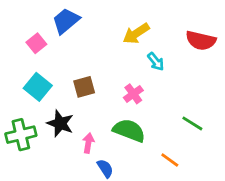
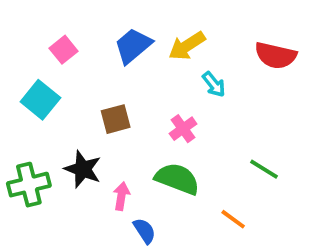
blue trapezoid: (66, 21) -> (133, 46), moved
pink square: (36, 43) -> (64, 50), moved
cyan square: (38, 87) -> (40, 100), moved

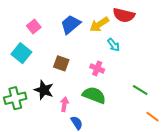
red semicircle: (276, 55) -> (124, 15), moved
brown square: (116, 119) -> (61, 63), turned 35
pink cross: (183, 129) -> (97, 68), turned -32
orange line: (233, 219) -> (152, 117), moved

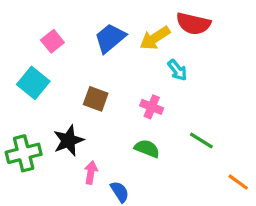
black star: (44, 90) -> (68, 140), turned 30
green line: (140, 90) -> (201, 140), moved
green semicircle: (94, 95) -> (147, 148), size x0.7
pink arrow: (64, 104) -> (91, 173), moved

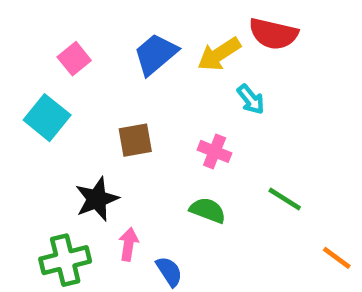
brown square: (96, 99) -> (135, 140), turned -30
green cross: (24, 153) -> (65, 260), moved

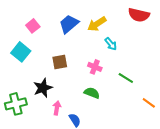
red semicircle: (273, 34) -> (139, 15), moved
green line: (285, 199) -> (126, 78), moved
orange line: (337, 258) -> (149, 103), moved
green cross: (65, 260) -> (16, 104), moved

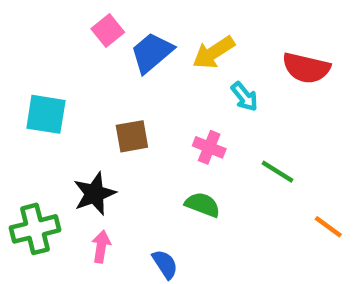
red semicircle: (139, 15) -> (306, 68), moved
pink square: (33, 26) -> (108, 30), moved
cyan square: (21, 52) -> (46, 114), turned -30
pink arrow: (57, 108) -> (101, 247), moved

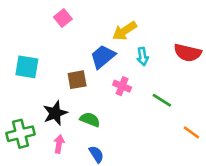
blue trapezoid: (152, 53) -> (103, 57), moved
red semicircle: (306, 68) -> (188, 53), moved
cyan arrow: (244, 97) -> (143, 57), turned 30
green semicircle: (203, 205) -> (90, 120), moved

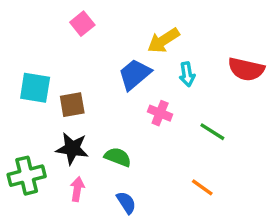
brown square: (77, 80) -> (72, 105), moved
black star: (55, 113) -> (72, 149), turned 30
orange line: (191, 132) -> (202, 187), moved

